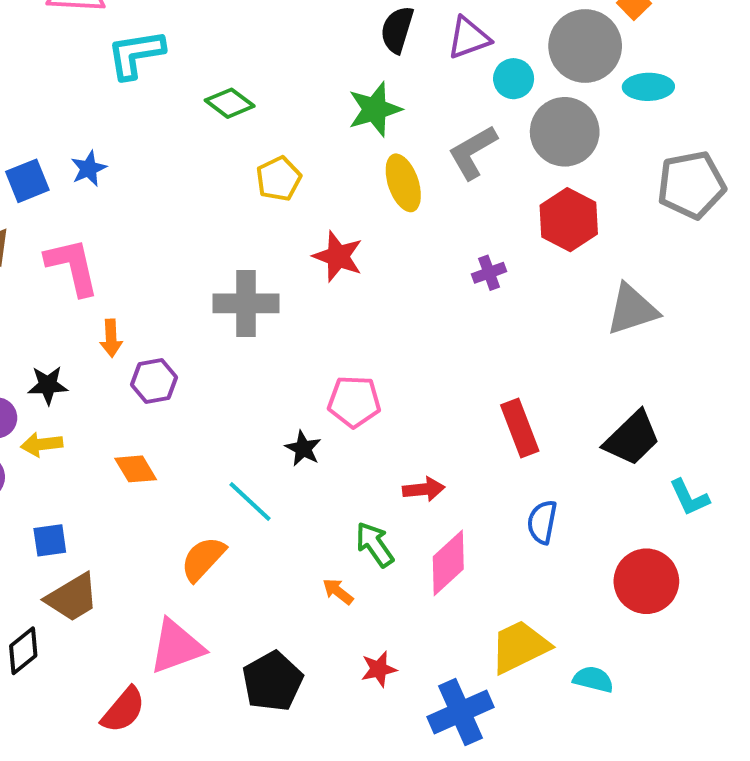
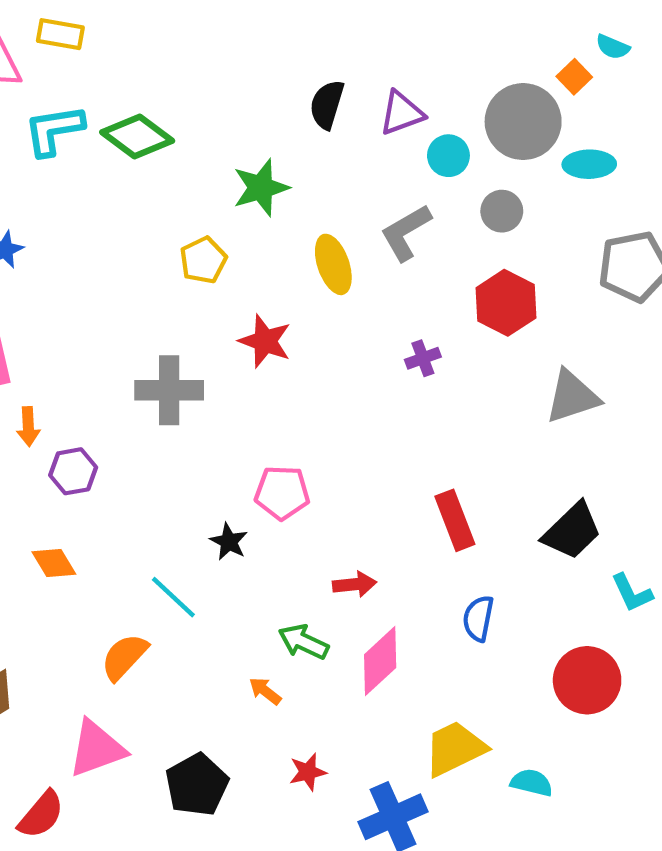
green diamond: (230, 103) -> (137, 136), moved, size x1.4
green star: (375, 109) -> (261, 188), moved
gray circle: (565, 132) -> (502, 211), size x0.6
green arrow: (375, 544) -> (303, 642), turned -30

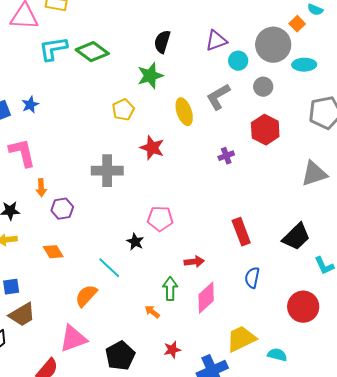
black semicircle: (327, 104) -> (162, 42), moved
gray triangle: (572, 397) -> (314, 174), moved
green arrow: (303, 642) -> (170, 289), turned 65

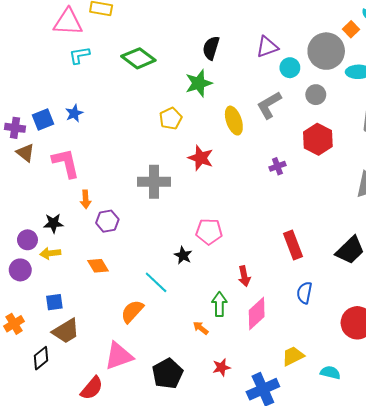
cyan L-shape: (53, 49) -> (79, 55), moved, size x0.7
red arrow: (194, 262) -> (244, 276), turned 84
yellow trapezoid: (241, 339) -> (293, 356), size x0.7

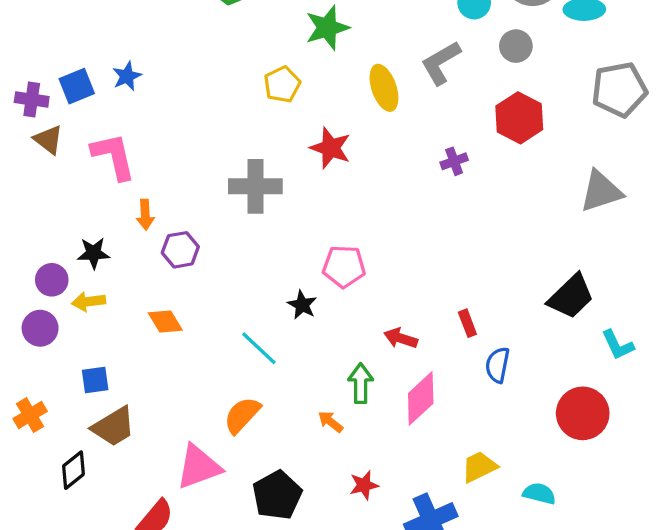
red rectangle: (293, 245) -> (467, 323), moved, size x0.6
red arrow: (244, 276) -> (401, 338), turned 120
orange semicircle: (132, 311) -> (242, 415), moved

